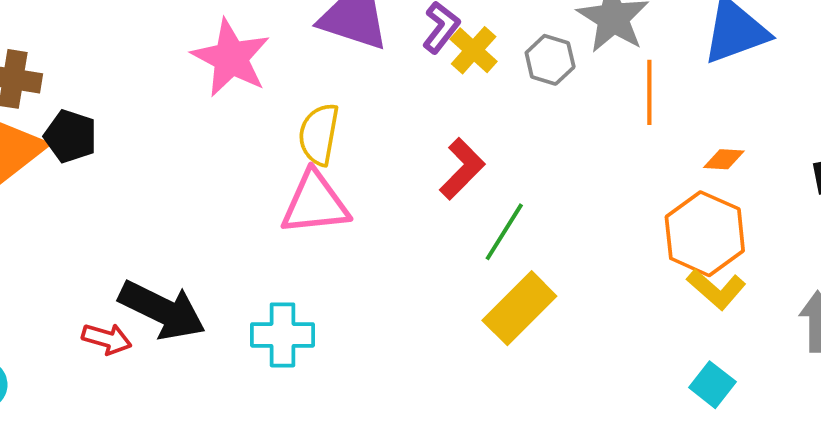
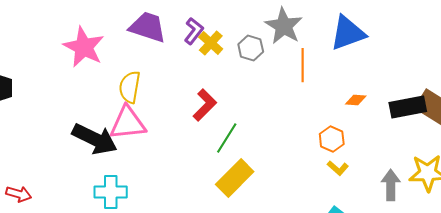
orange diamond: (724, 159) -> (356, 100), moved
orange hexagon: (705, 234) -> (332, 139), size x0.6
yellow L-shape: (716, 289) -> (338, 168), size x0.7
black arrow: (162, 310) -> (95, 139), moved

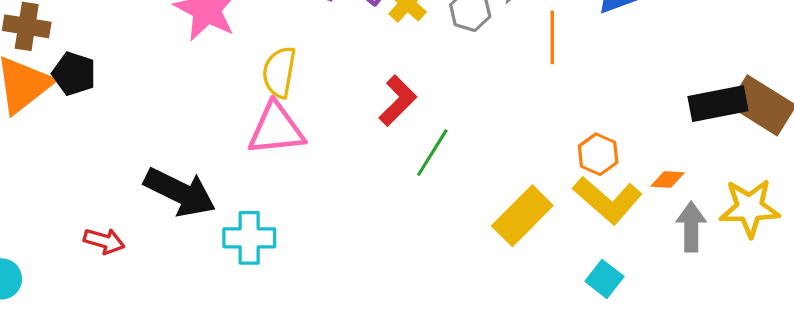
orange diamond: (356, 100) -> (668, 179), moved
black arrow: (95, 139) -> (180, 192), moved
yellow L-shape: (338, 168) -> (608, 200), size x2.0
yellow rectangle: (235, 178) -> (522, 216), moved

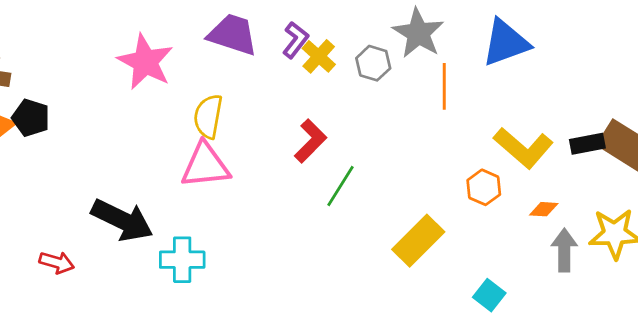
black rectangle: (718, 104) -> (587, 144), size x0.7
yellow L-shape: (608, 200) -> (523, 148), moved

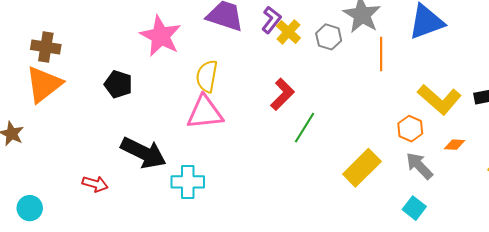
black pentagon: (31, 118) -> (118, 84), moved
gray arrow: (564, 250) -> (419, 166), moved, turned -44

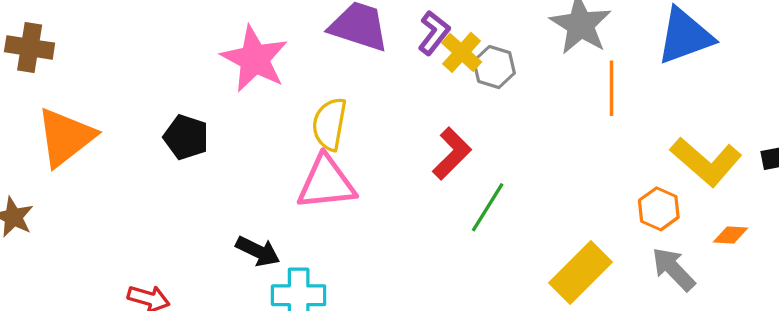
gray hexagon: (329, 37) -> (494, 67), moved
brown cross: (46, 47) -> (30, 47), moved
black arrow: (143, 153) -> (258, 251), moved, size x0.6

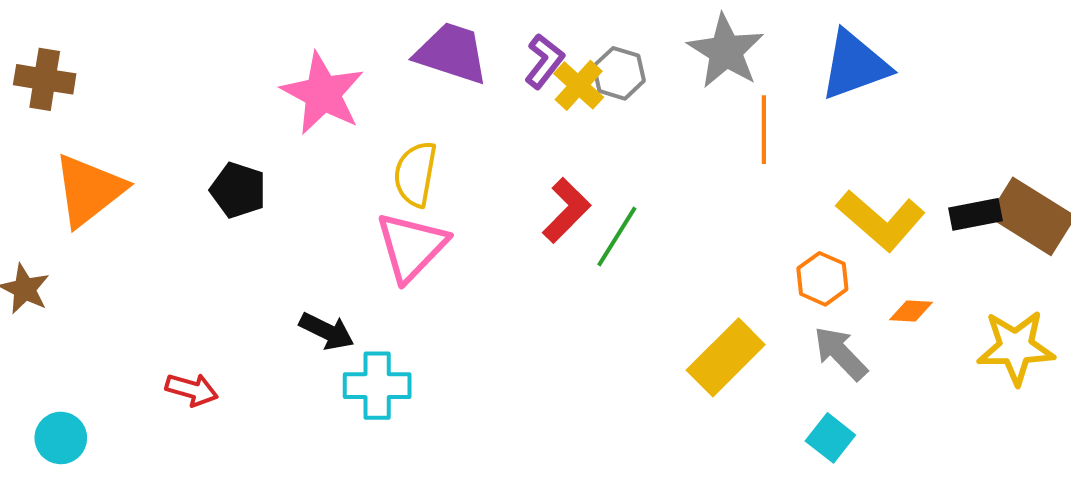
gray hexagon: (494, 67) -> (619, 73), moved
pink triangle: (326, 183) -> (411, 247), turned -40
green line: (488, 207) -> (617, 236), moved

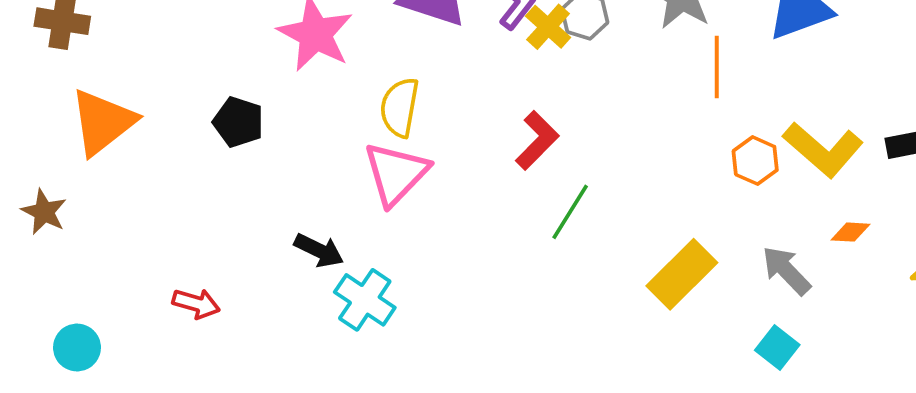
green line: (617, 236) -> (570, 212), moved
orange hexagon: (822, 279) -> (755, 161), moved
cyan cross: (377, 386) -> (365, 300), turned 34

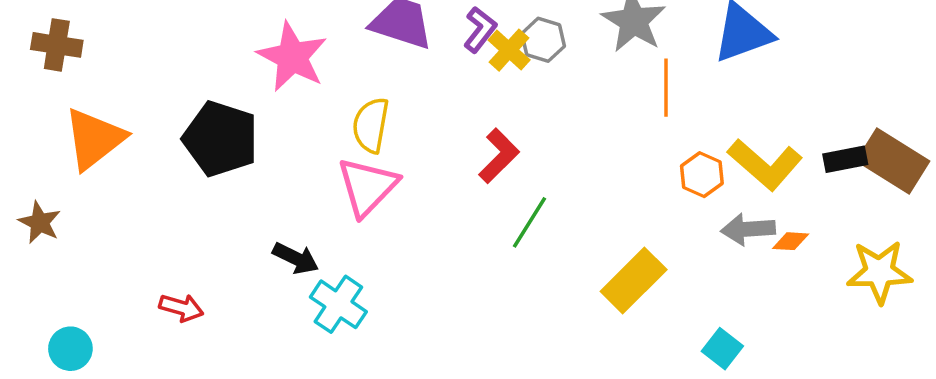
black pentagon: (238, 122) -> (221, 139), size x1.6
gray arrow: (786, 271) -> (748, 229), moved, turned -50

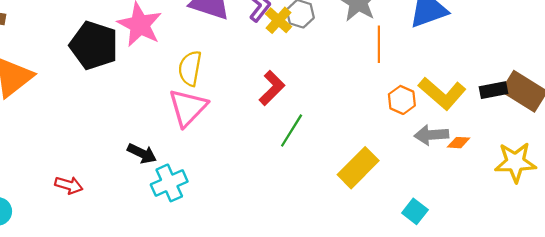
black pentagon: (221, 139) -> (94, 45), moved
cyan cross: (338, 304) -> (169, 183), turned 32

